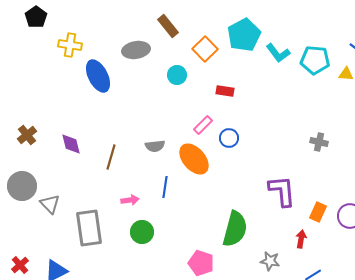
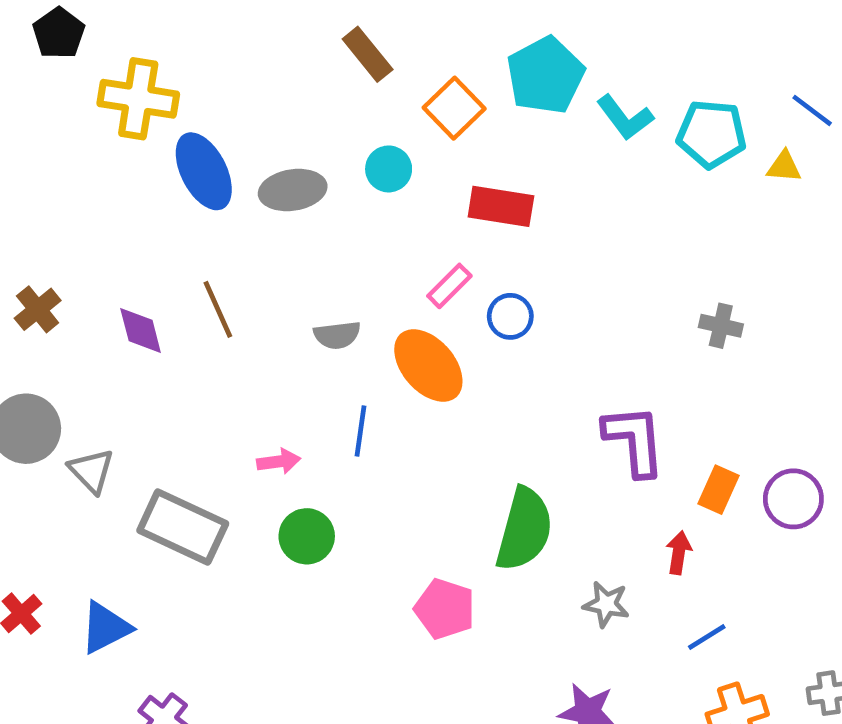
yellow cross: (70, 45) -> (138, 99), size x1.4
gray ellipse: (136, 50) -> (293, 190), moved
red rectangle: (225, 91) -> (501, 206), size x1.5
brown line: (111, 157) -> (218, 309), moved, turned -40
gray rectangle: (89, 228) -> (183, 527), turned -57

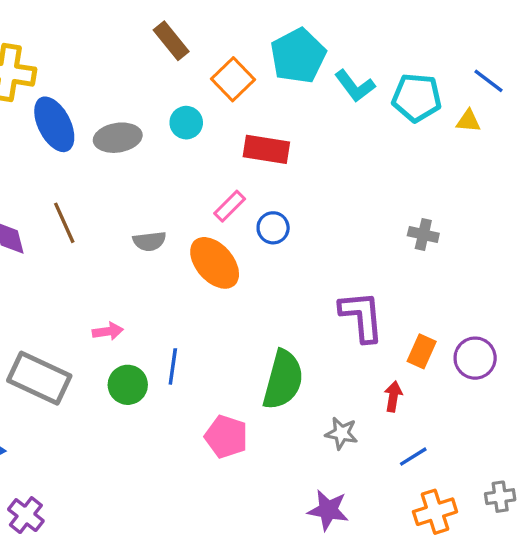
blue line: (361, 431) -> (173, 366), moved

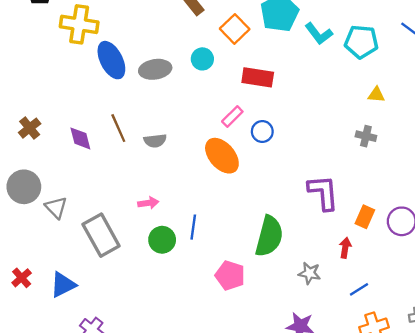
yellow triangle: (468, 121) -> (376, 95), moved
gray semicircle: (149, 241) -> (155, 141), moved
gray rectangle: (39, 378) -> (101, 235), turned 36

